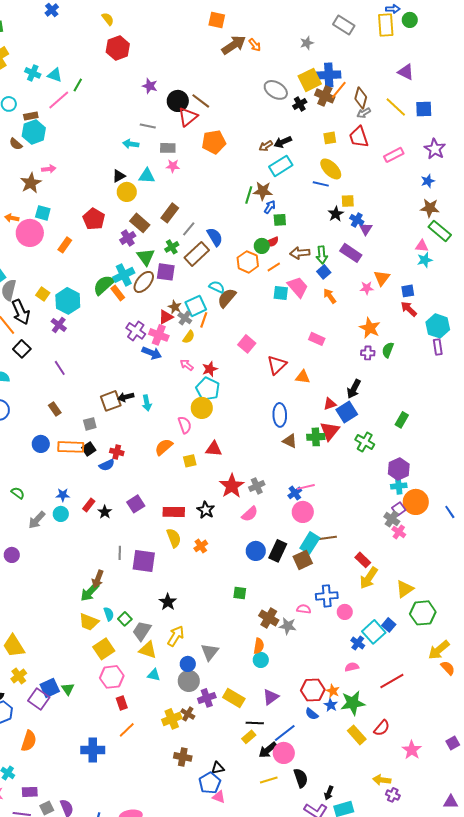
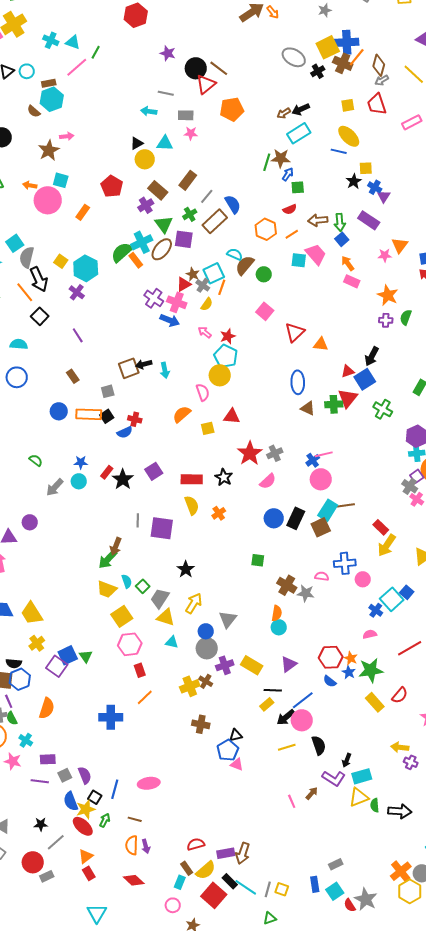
green circle: (262, 246) -> (264, 274), moved
pink rectangle: (317, 339) -> (352, 281), moved
black star: (105, 512) -> (123, 479), size x1.5

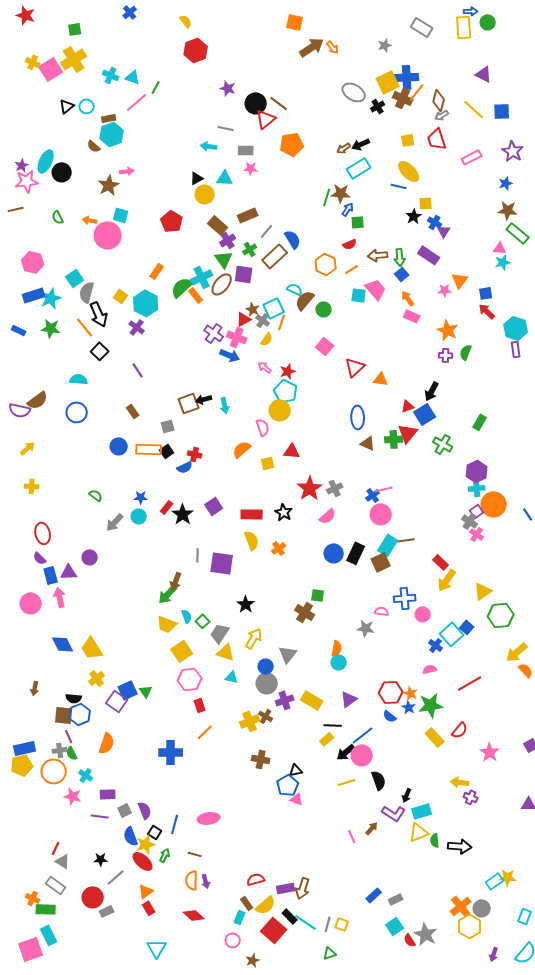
brown rectangle: (188, 180) -> (248, 215), turned 30
purple cross: (146, 205) -> (228, 240), moved
orange rectangle: (83, 212) -> (157, 271), moved
brown cross: (287, 585) -> (305, 612), moved
blue rectangle: (315, 884) -> (374, 895), moved, turned 56

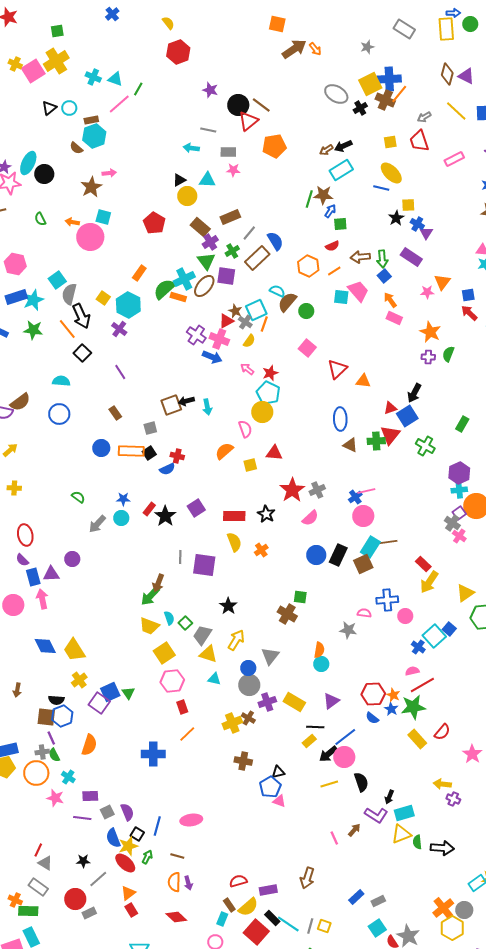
brown diamond: (439, 100) -> (447, 74), moved
orange rectangle: (196, 295) -> (178, 297), turned -35
red line: (470, 683) -> (422, 685), moved
brown arrow: (303, 888) -> (307, 878), moved

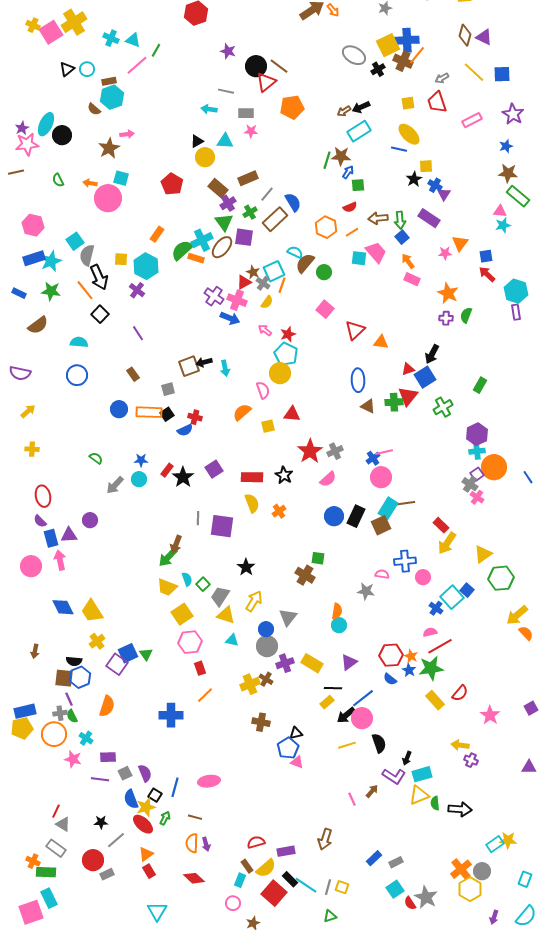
yellow square: (103, 298) -> (121, 259), turned -32
brown semicircle: (20, 402) -> (38, 325), moved
green cross: (425, 446) -> (443, 407), turned 30

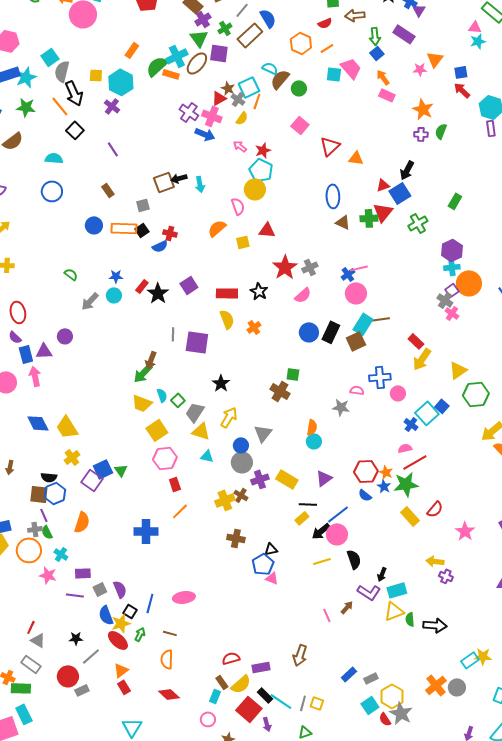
brown arrow: (378, 218) -> (355, 15), moved
purple arrow: (206, 844) -> (267, 724), moved
yellow hexagon: (470, 889) -> (392, 696), moved

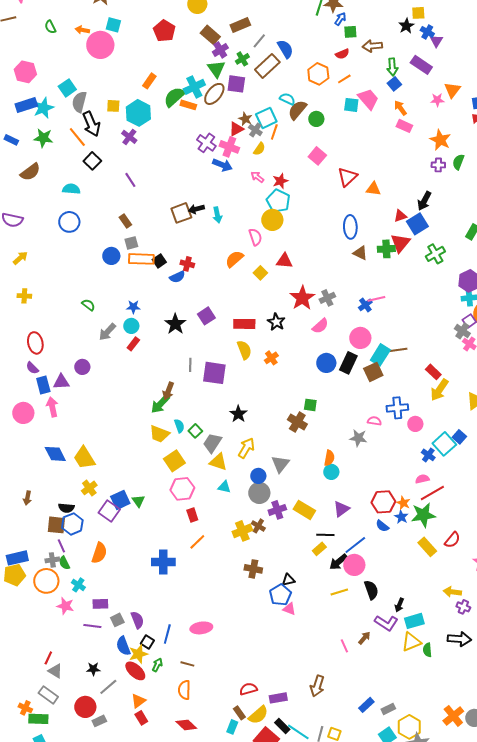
gray square: (143, 205) -> (131, 243), moved
yellow square: (243, 242) -> (260, 273), turned -32
red rectangle: (142, 286) -> (133, 344), moved
pink circle: (356, 293) -> (360, 338), moved
black arrow: (435, 625) -> (459, 639), moved

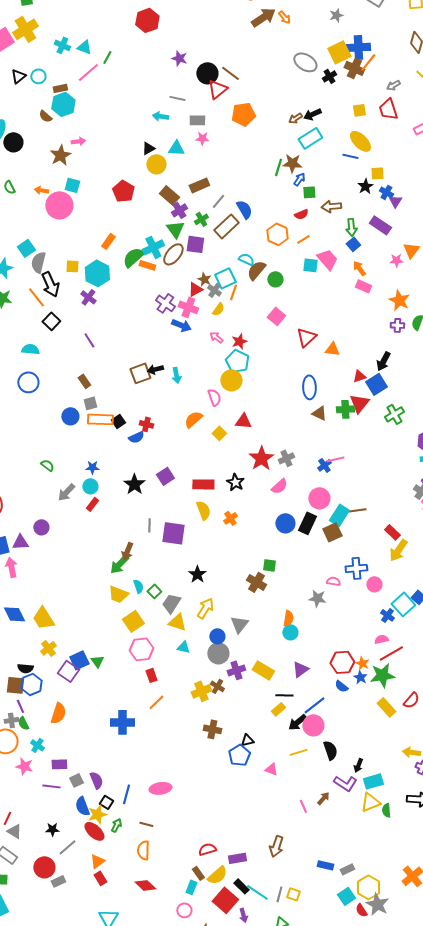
pink triangle: (289, 609) -> (271, 769), moved
blue rectangle: (366, 705) -> (325, 865), turned 56

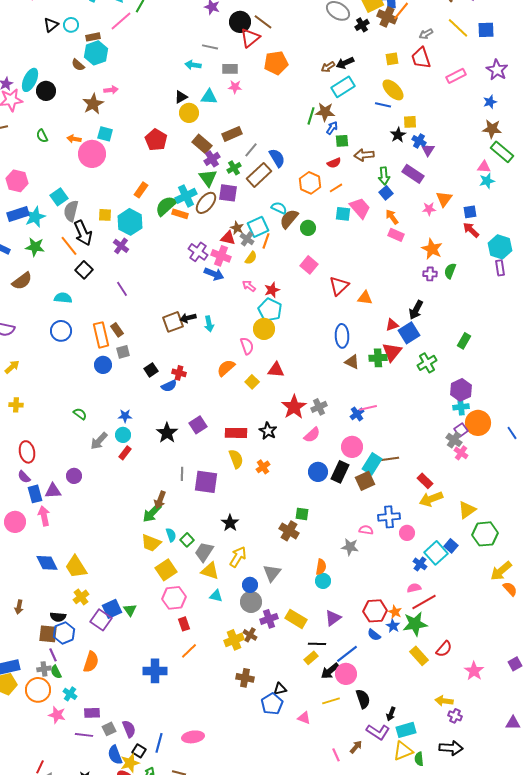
red triangle: (195, 289) -> (228, 238), turned 42
orange rectangle: (100, 419) -> (101, 335), moved, turned 75
yellow arrow: (398, 550) -> (431, 499), turned 35

